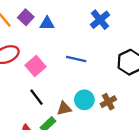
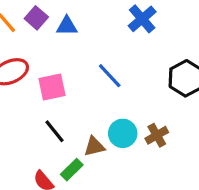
blue line: (76, 59) -> (110, 76), turned 36
pink square: (36, 66) -> (52, 87), turned 30

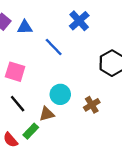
blue line: (110, 76) -> (54, 47), moved
pink square: (52, 87) -> (15, 72), turned 30
cyan circle: (123, 133) -> (60, 94), moved

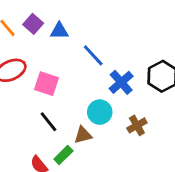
blue cross: (79, 21) -> (121, 82), moved

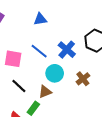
blue triangle: (59, 31) -> (40, 19), moved
blue line: (93, 55) -> (39, 51), moved

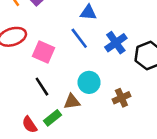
blue cross: (67, 50) -> (116, 43), moved
blue line: (39, 51) -> (79, 38), moved

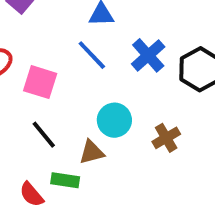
green rectangle: (52, 118) -> (65, 180), turned 54

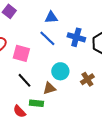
blue cross: (148, 55) -> (76, 37), turned -30

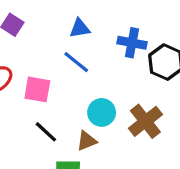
blue cross: (76, 37) -> (132, 43), moved
brown cross: (87, 79) -> (145, 121), size x1.5

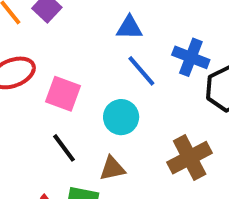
blue line: (76, 62) -> (141, 71), moved
cyan circle: (102, 112) -> (121, 117), moved

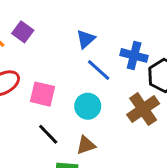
blue triangle: (129, 28) -> (86, 39), turned -36
brown cross: (190, 158) -> (143, 109), moved

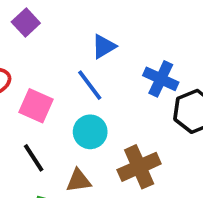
blue line: (99, 70) -> (90, 85), moved
brown cross: (143, 109) -> (139, 167), moved

